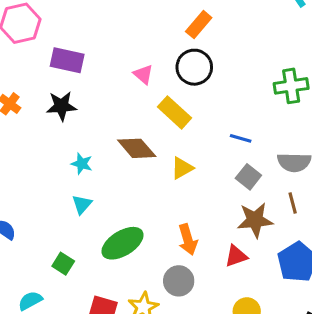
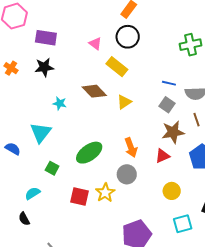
blue line: (241, 138) -> (169, 83), moved
cyan triangle: (82, 204) -> (41, 132), moved, size x1.6

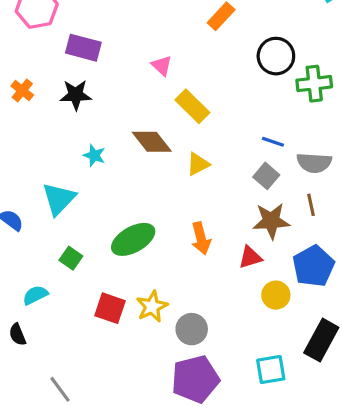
black circle: (128, 37) -> (276, 56), moved
gray circle: (127, 174) -> (192, 329), moved
yellow circle: (172, 191) -> (276, 295), moved

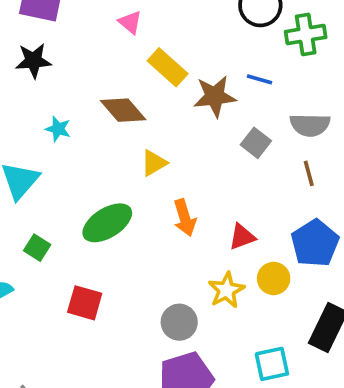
blue line: (273, 142) -> (260, 79), moved
yellow triangle: (198, 164) -> (154, 163), moved
brown star: (271, 221) -> (215, 96), moved
yellow star: (152, 306) -> (226, 290), moved

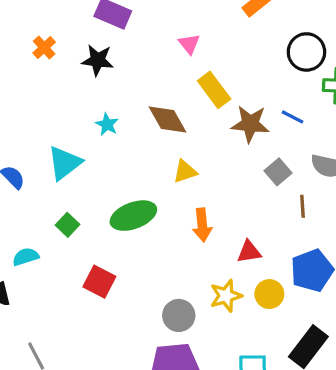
brown line: (309, 173) -> (302, 206), moved

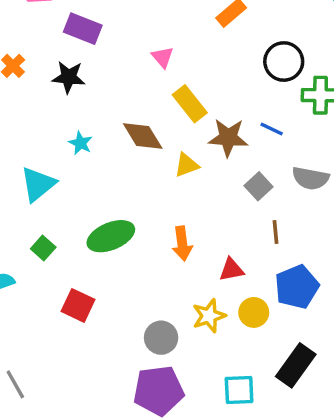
yellow triangle: (185, 171) -> (187, 165), moved
brown line: (302, 206) -> (275, 232), moved

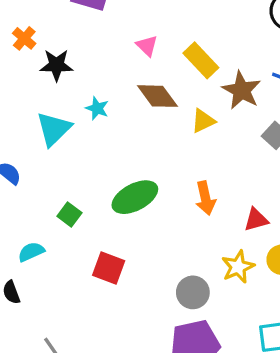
pink triangle: (163, 57) -> (147, 46), moved
black star: (69, 77) -> (56, 65), moved
brown star: (228, 138) -> (241, 90), turned 30
cyan triangle: (38, 184) -> (54, 129), moved

